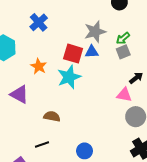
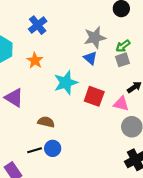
blue triangle: (92, 52) -> (90, 58), turned 40
red square: (73, 54) -> (94, 96), moved
orange star: (39, 66) -> (35, 60), moved
blue circle: (85, 151) -> (53, 148), moved

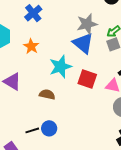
blue triangle: (90, 58) -> (83, 43), size x1.6
brown semicircle: (46, 122) -> (47, 94), moved

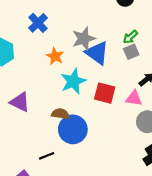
gray star: (87, 24) -> (84, 39), moved
orange star: (31, 46) -> (55, 56), moved
blue circle: (49, 128) -> (73, 129), moved, size x1.6

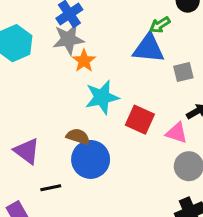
green arrow: (130, 37) -> (160, 25), moved
gray star: (84, 39) -> (68, 39), moved
blue triangle: (97, 53) -> (149, 48), moved, turned -40
purple triangle: (20, 102) -> (27, 151), moved

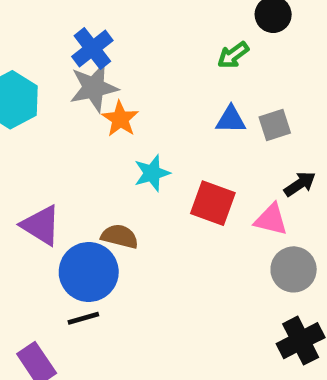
blue triangle: (149, 48) -> (231, 120), moved, size x0.6
cyan star: (102, 97) -> (152, 173), size x0.7
purple triangle: (27, 151) -> (41, 225), moved
blue circle: (91, 159) -> (89, 272), moved

